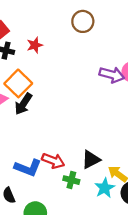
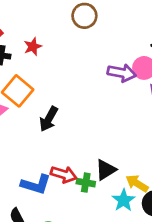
black arrow: (23, 104) -> (49, 119), moved
green cross: (71, 180) -> (86, 183), moved

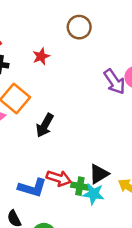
red star: (33, 47) -> (41, 56), moved
purple arrow: (122, 73) -> (114, 82), turned 44
cyan star: (124, 200) -> (93, 194), moved, turned -30

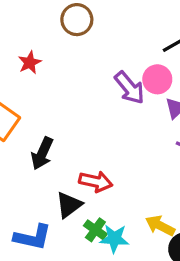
black triangle: (99, 174) -> (69, 205), moved
red arrow: (59, 178) -> (96, 182), moved
green cross: (80, 186) -> (95, 230), turned 30

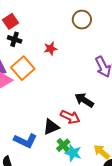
red star: (30, 63) -> (50, 49), moved
black arrow: (42, 153) -> (84, 100), moved, turned 84

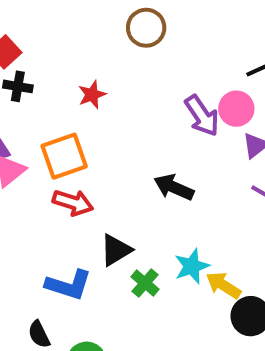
orange square: (23, 68) -> (64, 156), moved, turned 30
red arrow: (70, 117) -> (73, 203), moved
cyan star: (73, 153) -> (192, 266), moved, turned -30

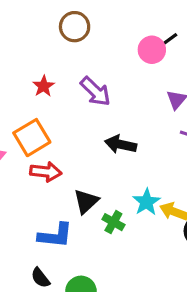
pink circle: (236, 109) -> (152, 50), moved
purple arrow: (202, 116) -> (95, 91), moved

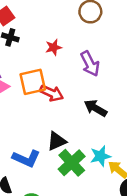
red arrow: (46, 172) -> (52, 93), moved
green cross: (113, 222) -> (72, 163), size x1.6

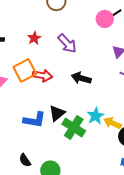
blue L-shape: (26, 158) -> (34, 120), moved

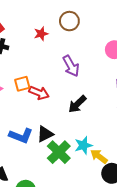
red star: (34, 38) -> (41, 34), moved
orange square: (25, 70) -> (22, 84), size x0.7
black arrow: (81, 78) -> (77, 104), turned -72

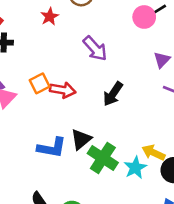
cyan star: (83, 145) -> (135, 168), moved

